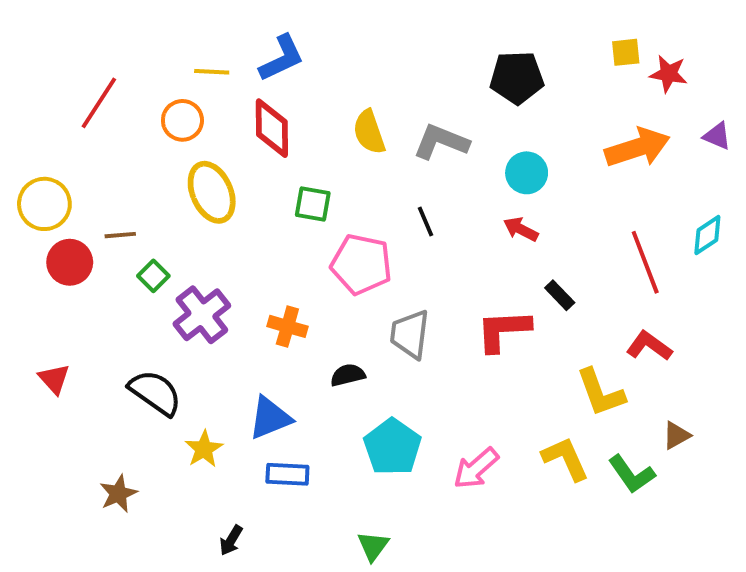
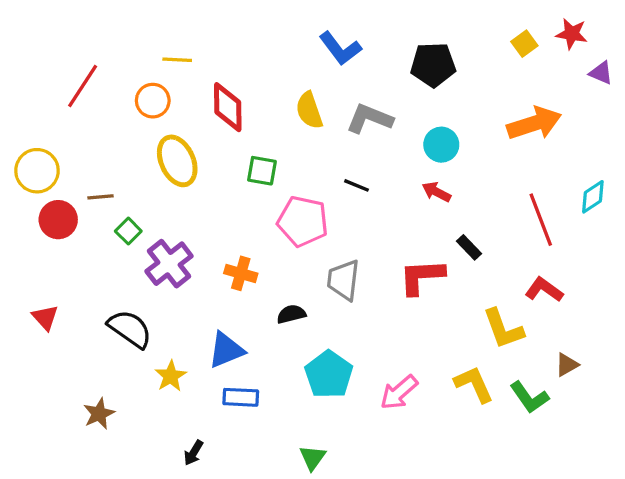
yellow square: (626, 52) -> (524, 44), turned -30
blue L-shape: (282, 58) -> (340, 48), moved, turned 78
red star: (669, 74) -> (572, 34), moved
purple triangle: (717, 136) -> (601, 73), moved
black line: (425, 221) -> (357, 185), turned -45

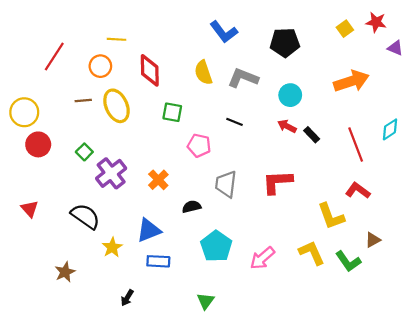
brown line: (101, 197) -> (83, 100), moved
pink pentagon: (303, 221) -> (199, 145), size x0.7
black rectangle: (469, 247) -> (312, 135), moved
orange cross: (241, 273) -> (158, 180), turned 30

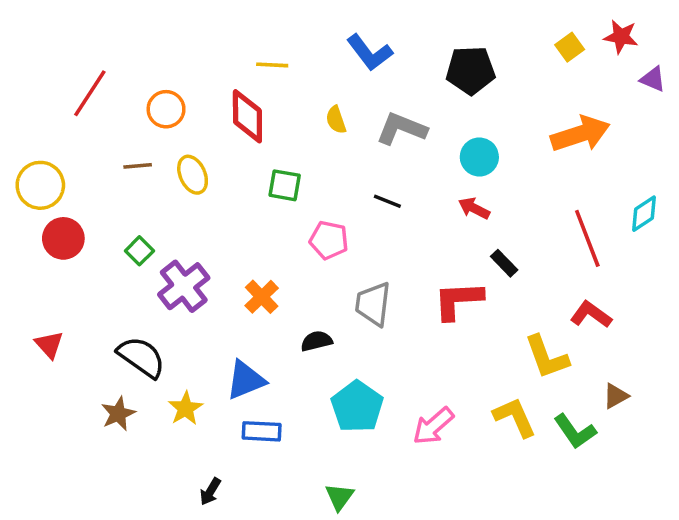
yellow line: (116, 39) -> (272, 65), moved
yellow semicircle: (203, 73) -> (336, 120), size x0.7
yellow ellipse: (116, 106) -> (193, 175), size x0.7
black rectangle: (312, 135) -> (504, 263), moved
brown star: (65, 272) -> (118, 414), moved

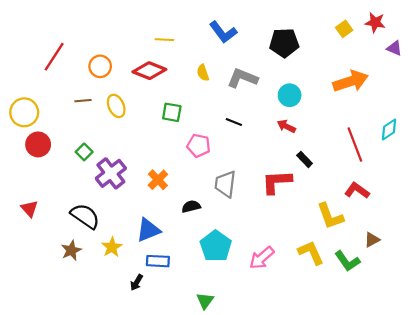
red diamond: (247, 116) -> (149, 71), turned -68
black arrow: (210, 492) -> (137, 282), moved

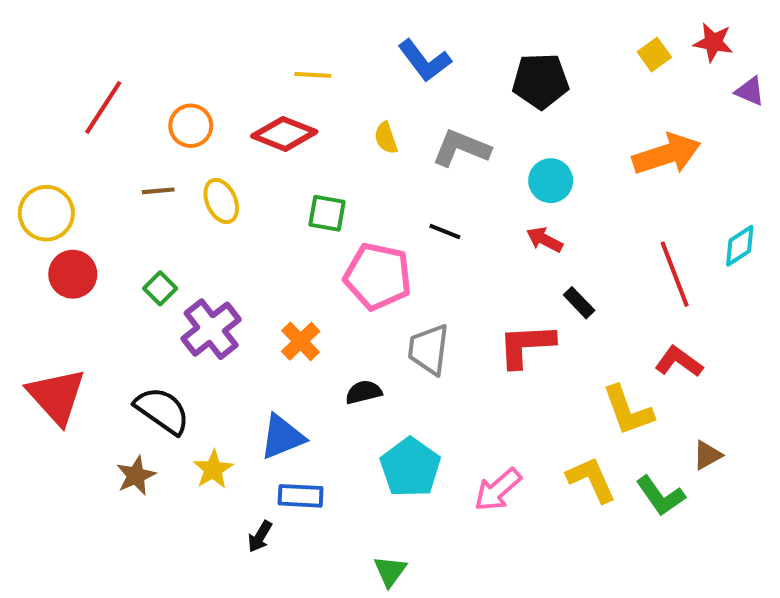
pink pentagon: (199, 146) -> (378, 276), size x1.5
red triangle: (30, 209) -> (57, 396), size x1.8

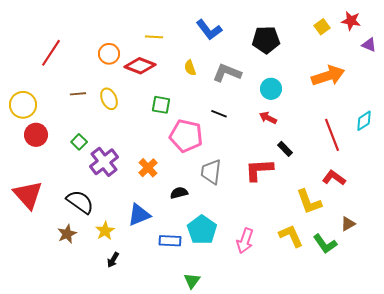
orange circle: (191, 126) -> (109, 54), moved
pink arrow: (498, 490) -> (245, 241), turned -30
blue rectangle: (301, 496) -> (170, 241), moved
black arrow: (260, 537) -> (113, 260), moved

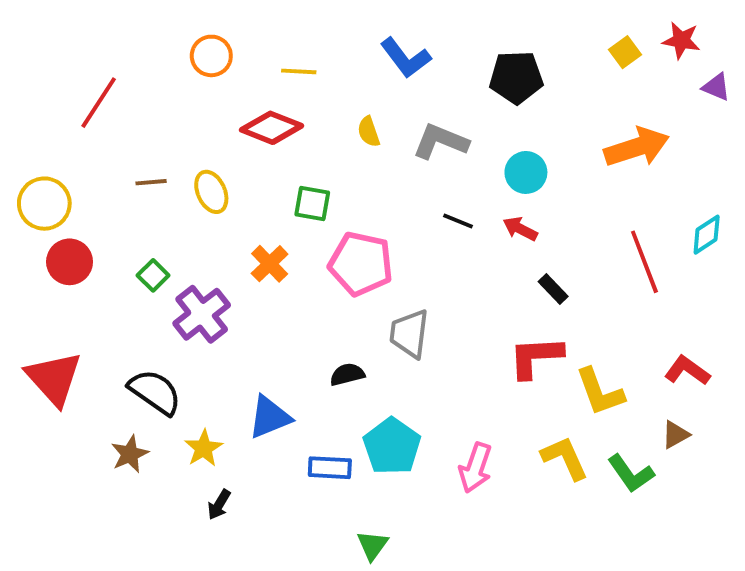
orange circle: (109, 54) -> (211, 56), moved
black line: (219, 114) -> (458, 221), moved
orange cross: (148, 168) -> (270, 264), moved
red L-shape: (259, 170) -> (536, 357), moved
red L-shape: (334, 178) -> (687, 371), moved

